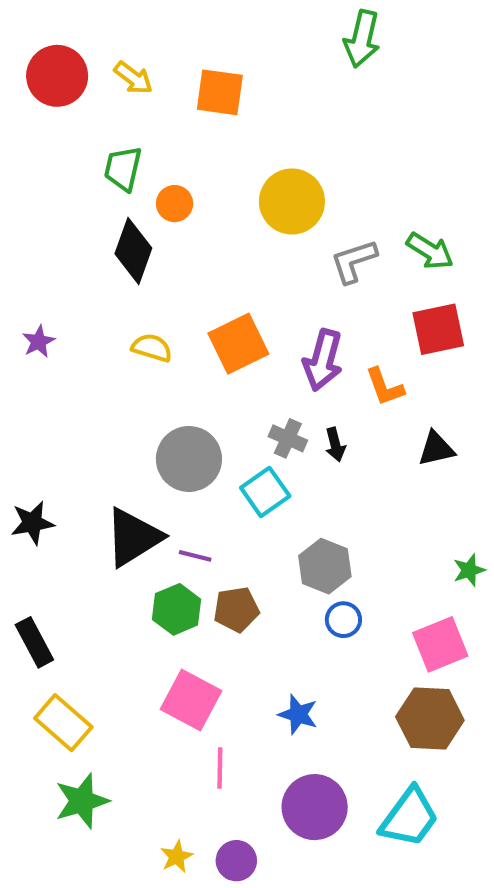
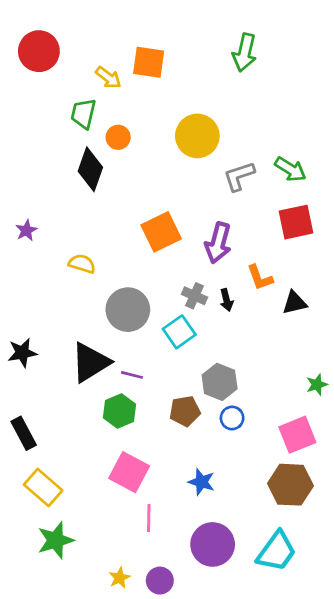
green arrow: (362, 39) -> (245, 53), moved
yellow arrow: (133, 78) -> (108, 78), moved
yellow semicircle: (152, 348) -> (82, 264), moved
orange L-shape: (385, 387) -> (260, 278), moved
brown pentagon: (236, 609) -> (185, 411), moved

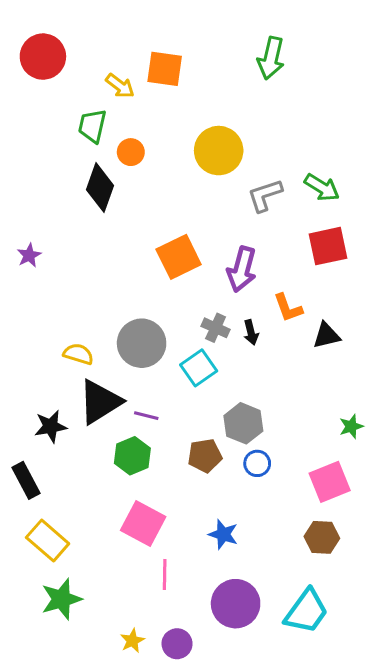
yellow semicircle: (82, 264) -> (78, 354), moved
black star: (22, 353) -> (51, 426), moved
brown hexagon: (290, 485) -> (322, 537), size x0.7

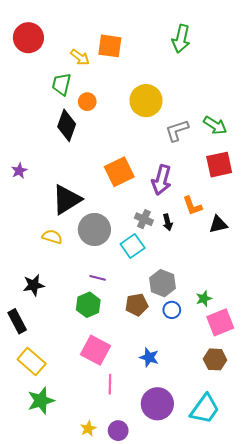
black triangle: (100, 402) -> (67, 200), moved
green star: (351, 426) -> (204, 299), moved

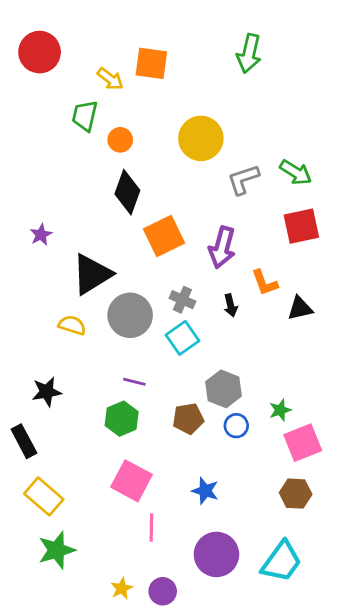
black diamond: (67, 125) -> (127, 192), moved
purple star: (19, 171) -> (41, 235), moved
gray cross: (144, 219) -> (182, 300), moved

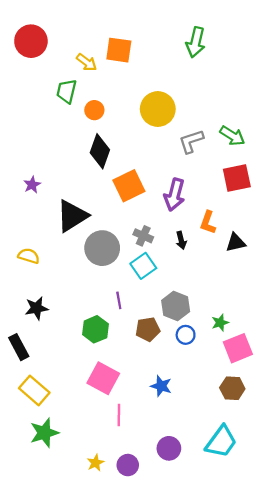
orange L-shape: (265, 283) -> (208, 223), turned 40
yellow semicircle: (72, 325) -> (29, 256), moved
purple line: (134, 382) -> (119, 300), moved, turned 66
purple circle: (216, 554) -> (169, 448), moved, size x0.7

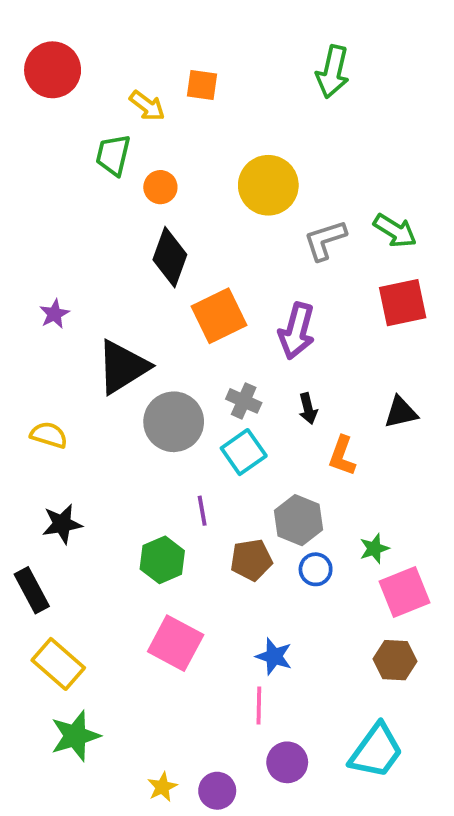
orange square: (119, 50) -> (202, 85), size x0.7
orange L-shape: (208, 223) -> (342, 456), moved
pink line: (119, 415) -> (259, 706), moved

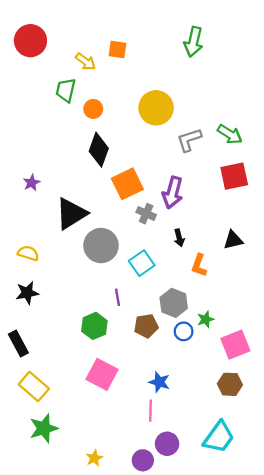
gray cross: (244, 401) -> (146, 214), moved
black star: (62, 524) -> (27, 293), moved
green star: (374, 549) -> (206, 319), moved
purple circle: (217, 791) -> (143, 460), moved

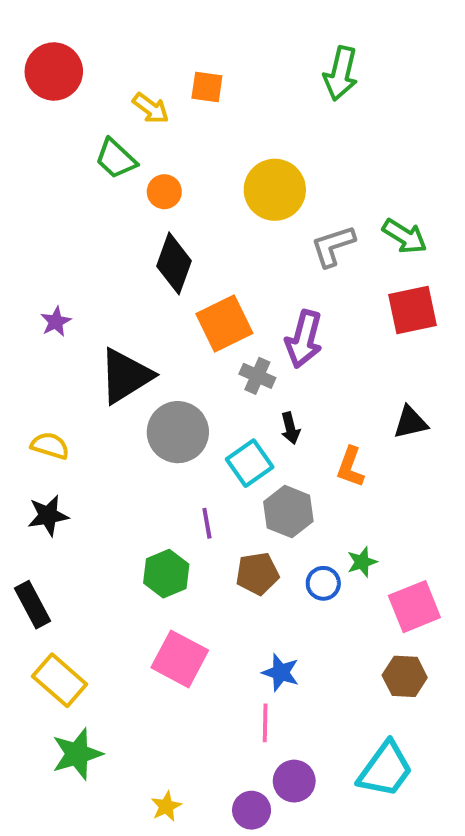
green trapezoid: (66, 90) -> (116, 159), turned -60
black arrow: (179, 238) -> (290, 428), moved
gray hexagon: (174, 303) -> (288, 512), moved

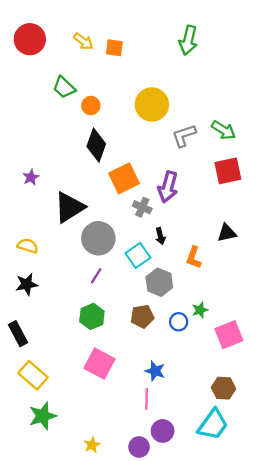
yellow arrow: (151, 108) -> (83, 41), moved
purple line: (207, 523) -> (96, 276), moved, turned 42
brown hexagon: (405, 676) -> (224, 388), moved

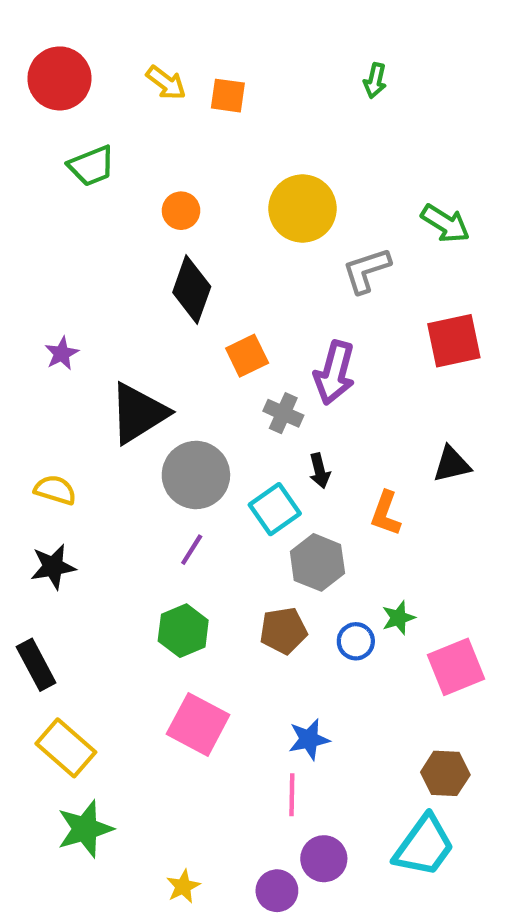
green arrow: (188, 40) -> (375, 81), size x0.6
green trapezoid: (64, 87) -> (91, 166), moved, turned -65
green arrow: (224, 130) -> (445, 223), moved
orange square: (124, 178) -> (247, 356), size x0.7
blue star: (155, 371) -> (309, 739), turned -30

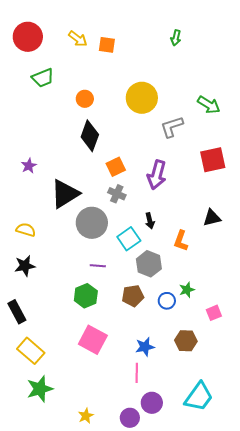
gray cross: (283, 413) -> (117, 194), moved
purple line: (192, 550) -> (98, 266), moved, turned 63
pink square: (456, 667) -> (214, 313), size x0.6
brown hexagon: (445, 773) -> (186, 341), moved

